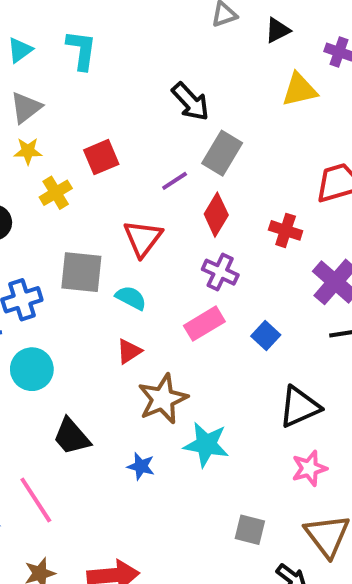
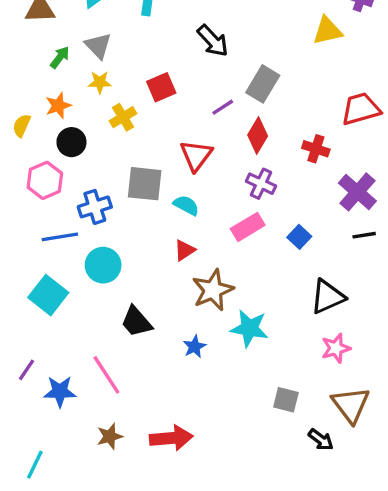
black arrow: (190, 102) -> (213, 41), moved
gray triangle: (26, 108) -> (98, 46), turned -36
blue star: (141, 466) -> (194, 347), turned 30

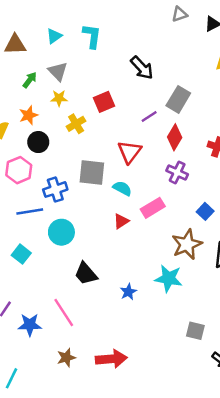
pink rectangle: (248, 227) -> (153, 208), moved
brown star: (213, 290) -> (187, 244), moved
cyan square: (48, 295) -> (21, 254), size x0.7

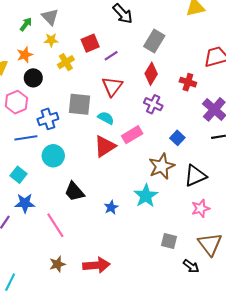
purple line: (149, 116) -> (111, 56), moved
red triangle: (121, 221) -> (105, 146), size x1.6
cyan star: (169, 278) -> (146, 196), turned 30
blue star: (30, 325) -> (25, 203), moved

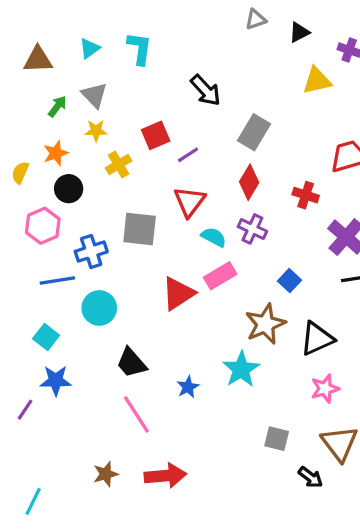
cyan semicircle: (106, 118) -> (214, 237), moved
pink line: (55, 225) -> (136, 414), moved

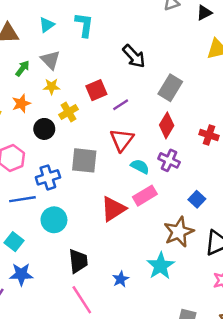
black circle: (69, 189) -> (44, 129), moved
black trapezoid: (131, 363) -> (78, 261), turned -145

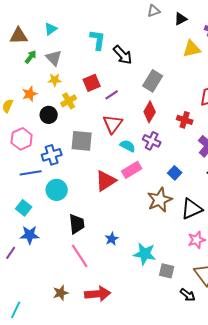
cyan L-shape: (84, 25) -> (98, 40), moved
green arrow: (22, 68) -> (31, 57), moved
cyan star: (161, 266) -> (145, 254), moved, turned -30

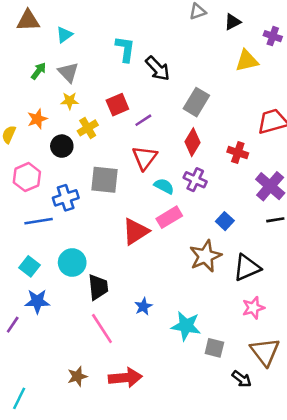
brown triangle: (19, 36) -> (28, 21), moved
cyan circle: (57, 190) -> (72, 263), moved

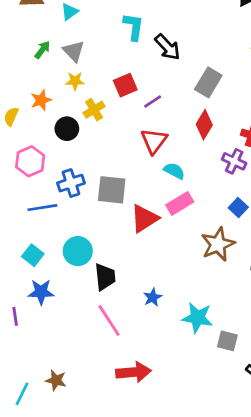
gray square: (105, 180) -> (112, 190), moved
purple cross: (195, 180) -> (234, 161), moved
purple line: (13, 325) -> (15, 316), turned -42
brown star: (77, 376) -> (56, 380), moved, turned 30

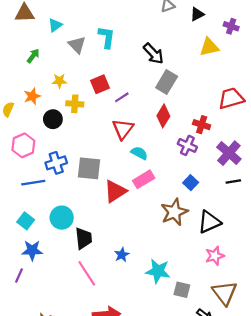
black arrow: (167, 47) -> (153, 54), moved
gray triangle: (74, 51) -> (77, 45), moved
yellow cross: (94, 110) -> (75, 104), turned 35
purple line: (15, 316) -> (19, 275), moved, turned 32

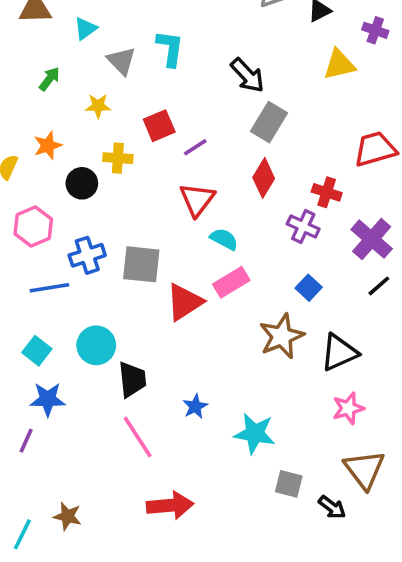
yellow star: (59, 81) -> (98, 106), moved
black line: (233, 181) -> (379, 286), turned -32
gray square: (182, 290) -> (289, 484), moved

